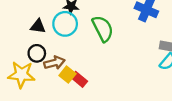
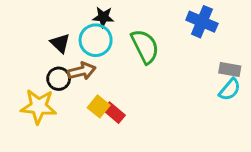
black triangle: (38, 26) -> (60, 43), turned 35
brown arrow: (54, 63) -> (82, 71), moved

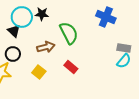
cyan circle: (96, 40) -> (22, 17), moved
brown arrow: (82, 71) -> (46, 47), moved
red rectangle: (114, 113) -> (71, 67), moved

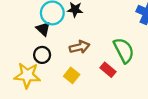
green semicircle: (69, 33) -> (124, 50), moved

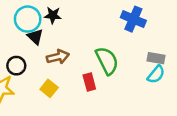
black triangle: (43, 29) -> (35, 37), moved
red rectangle: (108, 70) -> (89, 82), turned 35

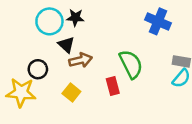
black triangle: (35, 37) -> (66, 45), moved

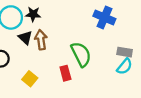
brown arrow: (81, 60) -> (41, 40), moved, turned -84

